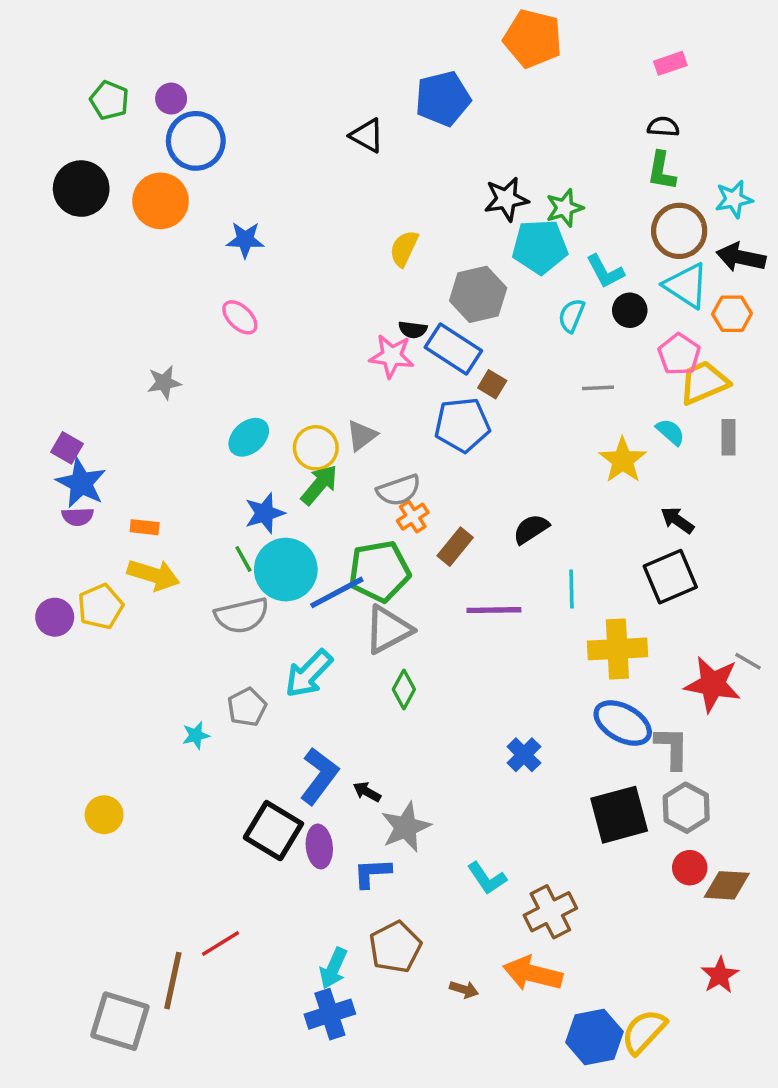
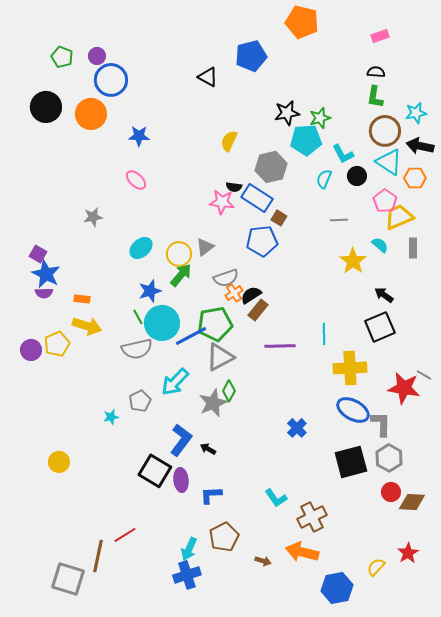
black semicircle: (531, 529) -> (251, 295), moved
gray star: (406, 827) -> (213, 403), moved
yellow semicircle: (644, 1032) -> (376, 567), moved, size x0.7

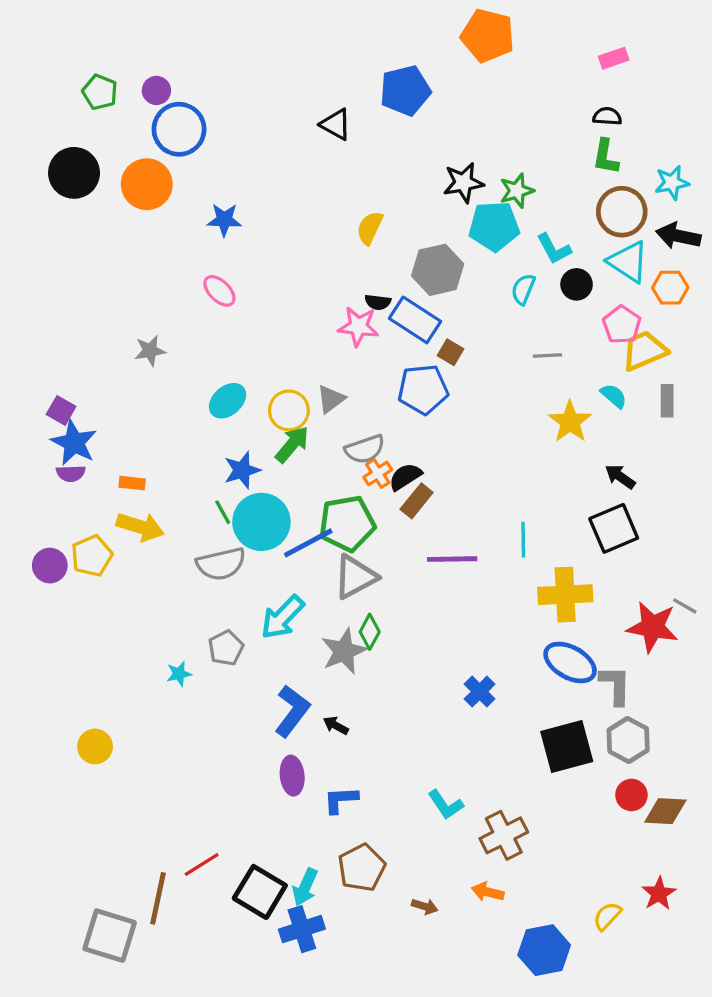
black square: (155, 471) -> (260, 892), moved
orange arrow: (302, 552) -> (488, 892), size x0.6

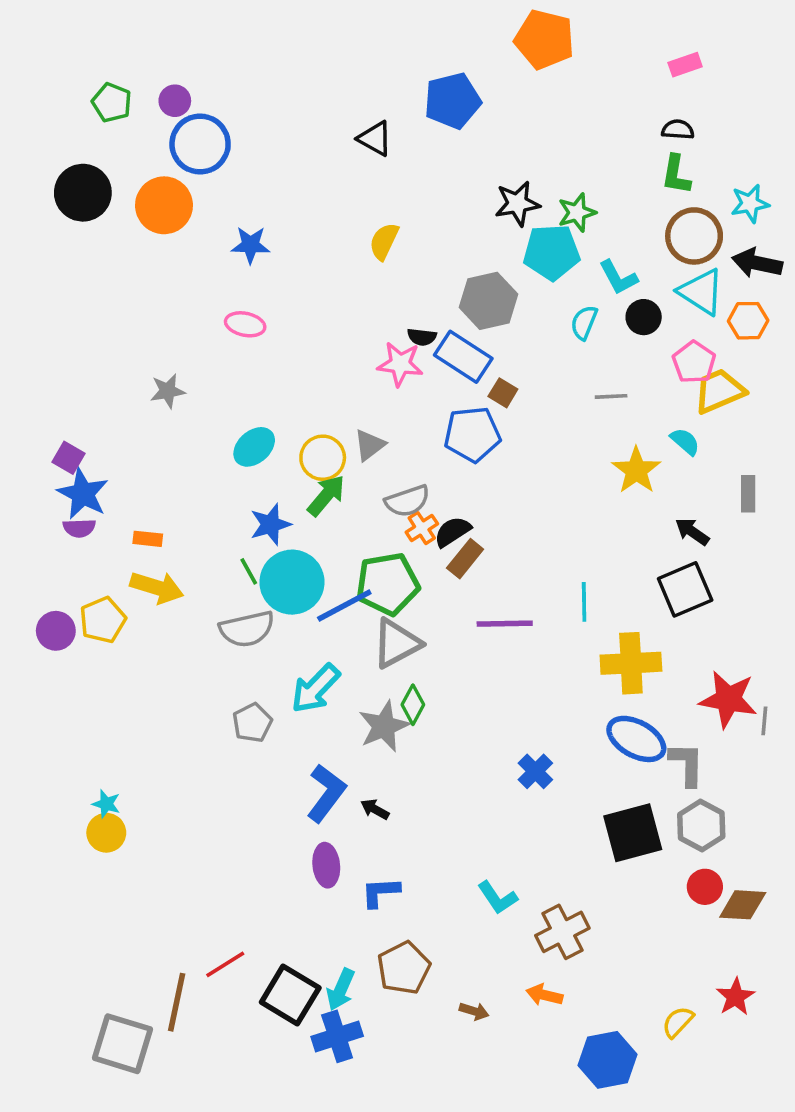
yellow semicircle: (370, 228) -> (384, 241), moved
pink ellipse: (219, 291) -> (245, 324), turned -32
gray rectangle: (667, 401) -> (748, 494), moved
gray line: (685, 606) -> (764, 721), moved, turned 65
cyan star: (179, 674) -> (106, 804), moved, turned 30

